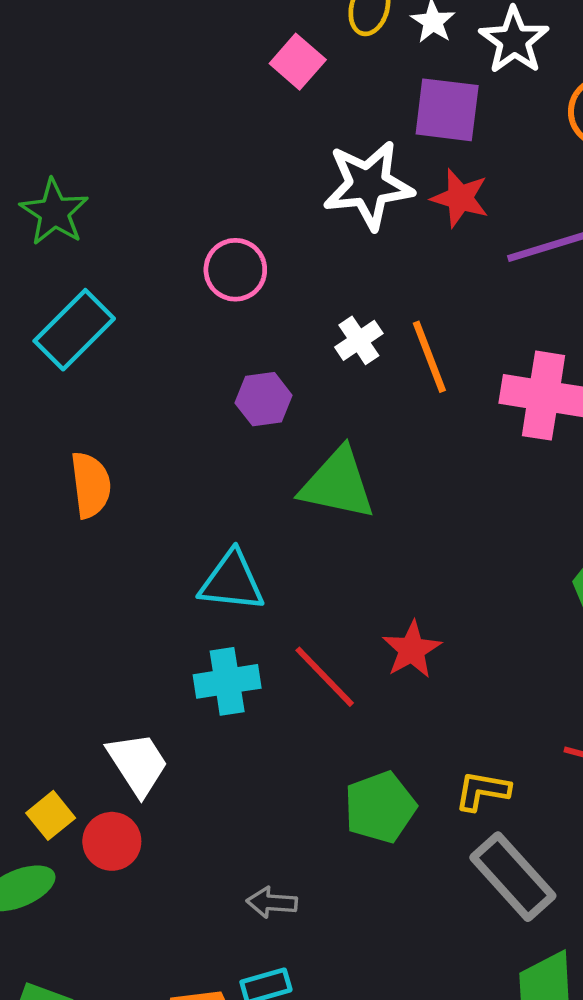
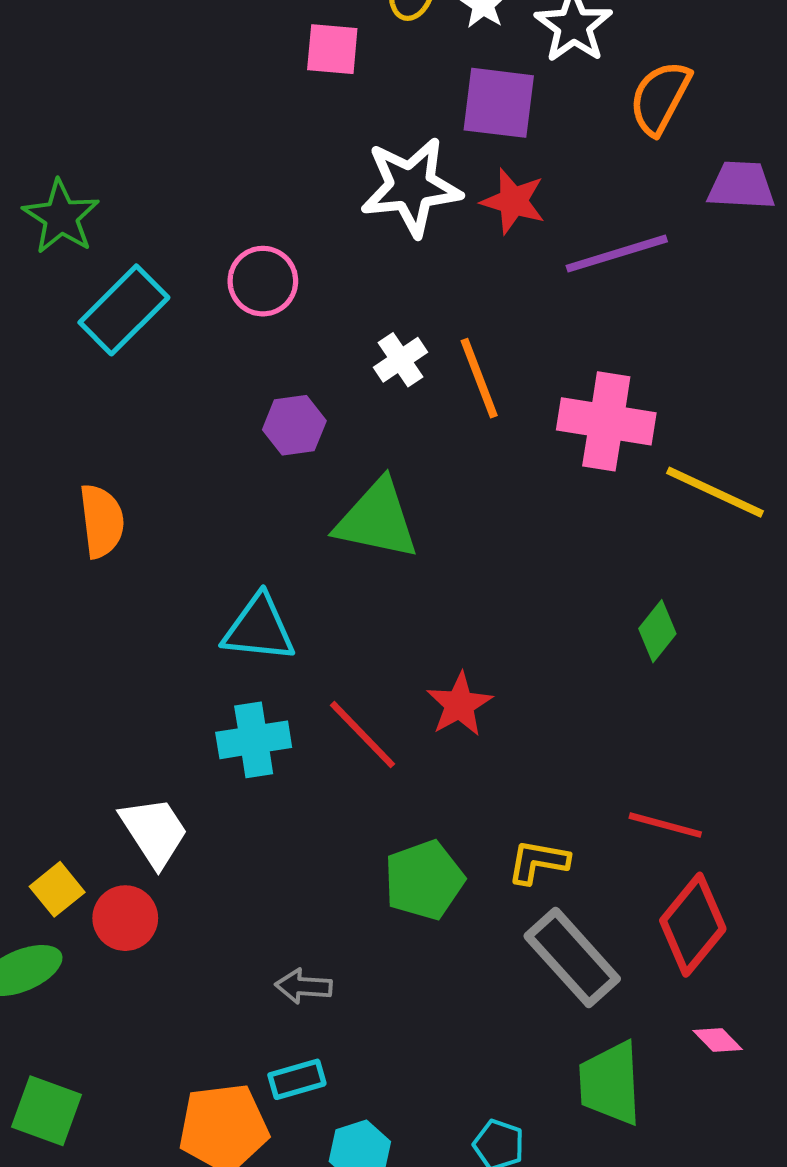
pink square: (298, 62) -> (332, 49), turned -36
cyan rectangle: (74, 330) -> (124, 310), moved

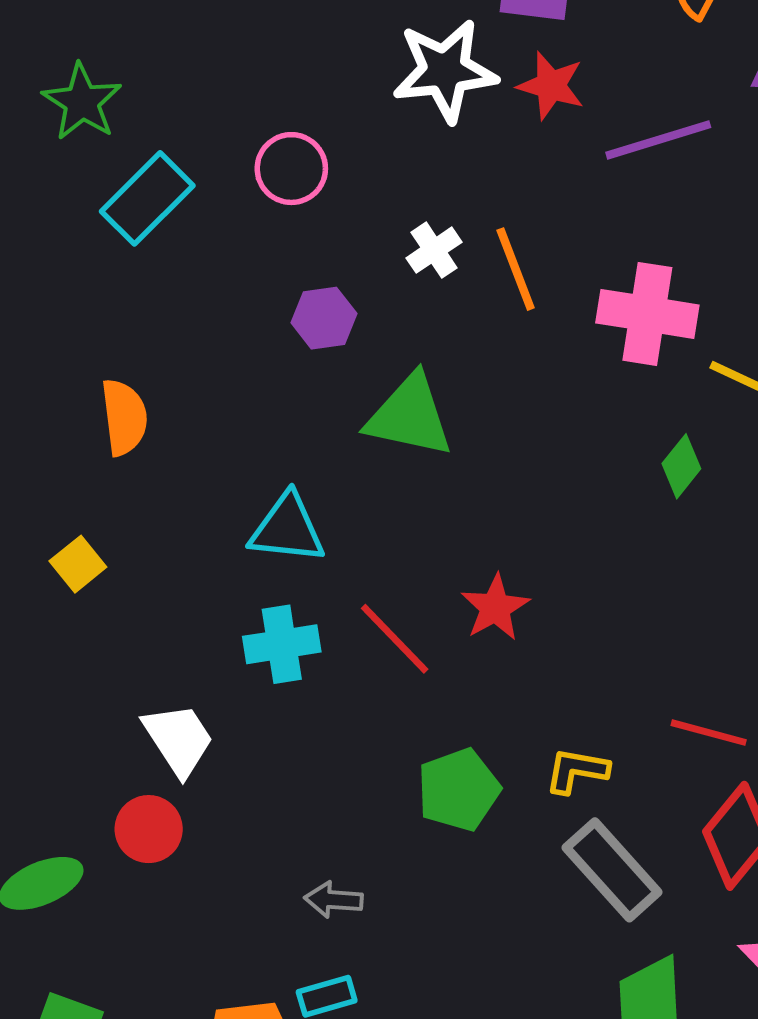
green diamond: (657, 631) -> (681, 466), moved
yellow square: (57, 889) -> (78, 564), moved

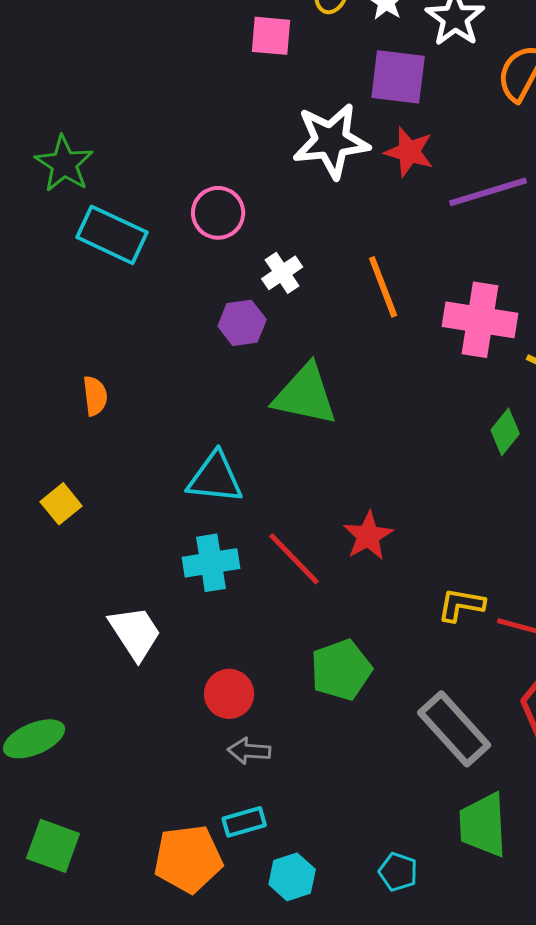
cyan rectangle: (147, 198) -> (112, 235), turned 70
white cross: (434, 250) -> (282, 273), moved
orange semicircle: (124, 417) -> (95, 396), size x0.7
yellow L-shape: (577, 771) -> (461, 605), moved
red circle: (149, 829) -> (229, 694), moved

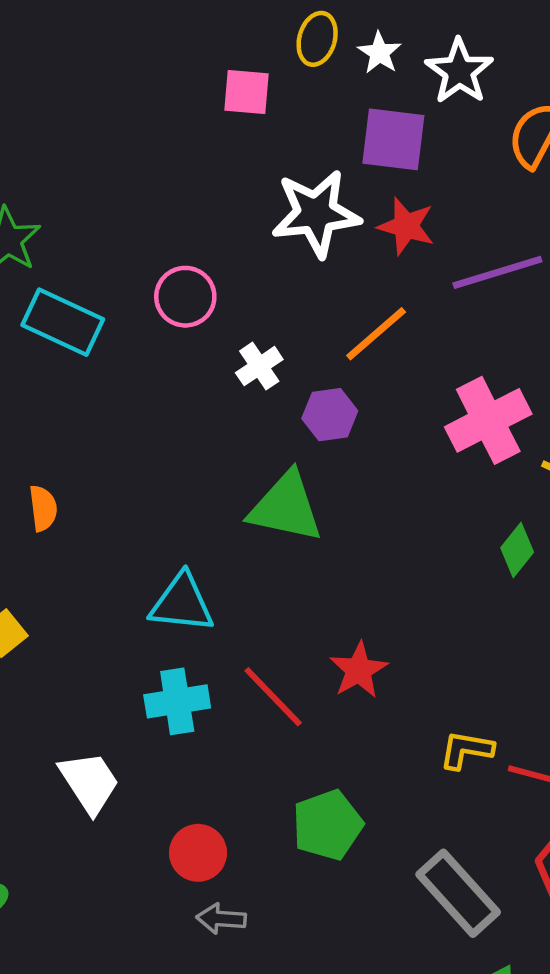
orange line: (383, 287) -> (376, 334), moved, turned 70
pink cross: (480, 320) -> (488, 420), turned -36
purple hexagon: (242, 323) -> (330, 415), moved

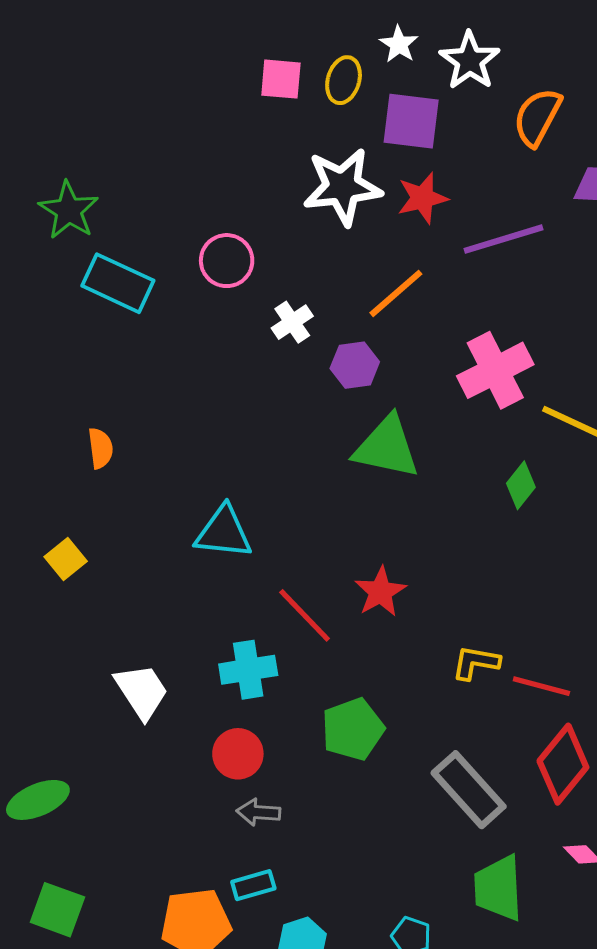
yellow ellipse: (317, 39) -> (344, 80), moved
red star: (406, 226) -> (422, 198), turned -30
green triangle: (286, 507) -> (387, 447), moved
cyan cross: (177, 701) -> (248, 670), moved

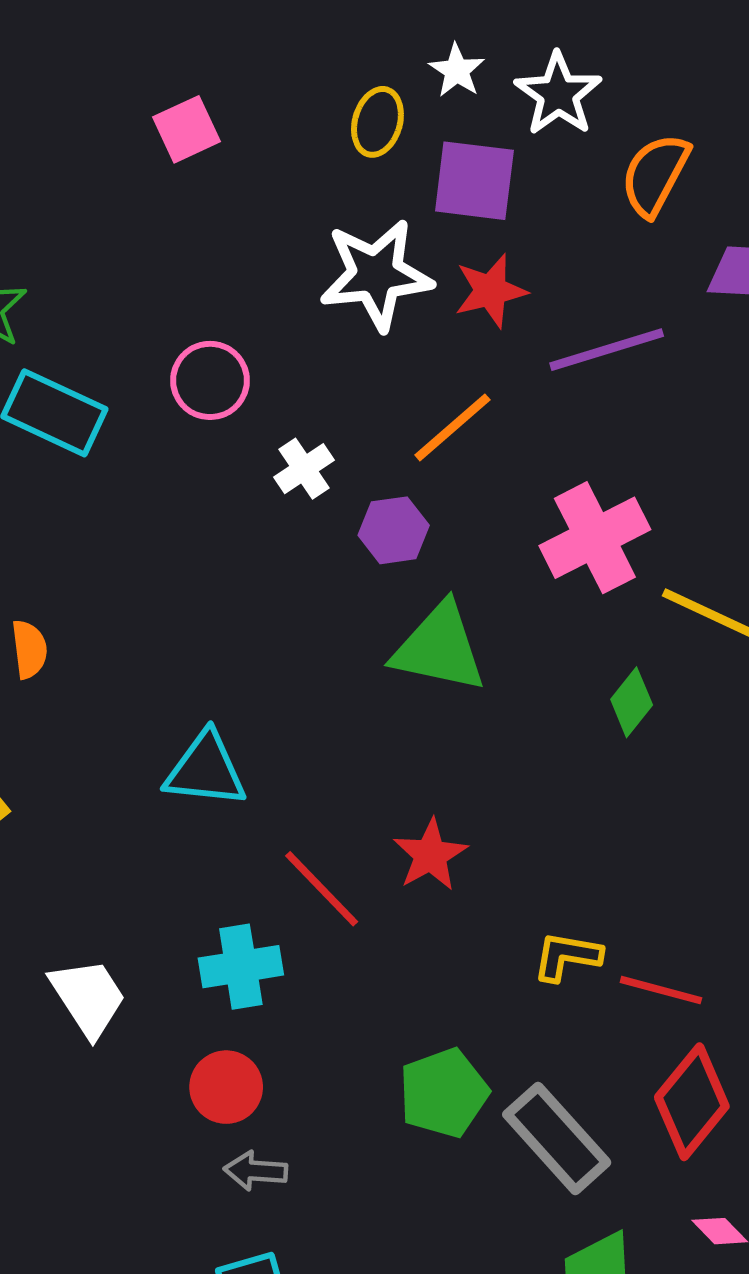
pink square: (281, 79) -> (186, 129), moved, turned -30
green pentagon: (353, 729) -> (444, 1093), moved

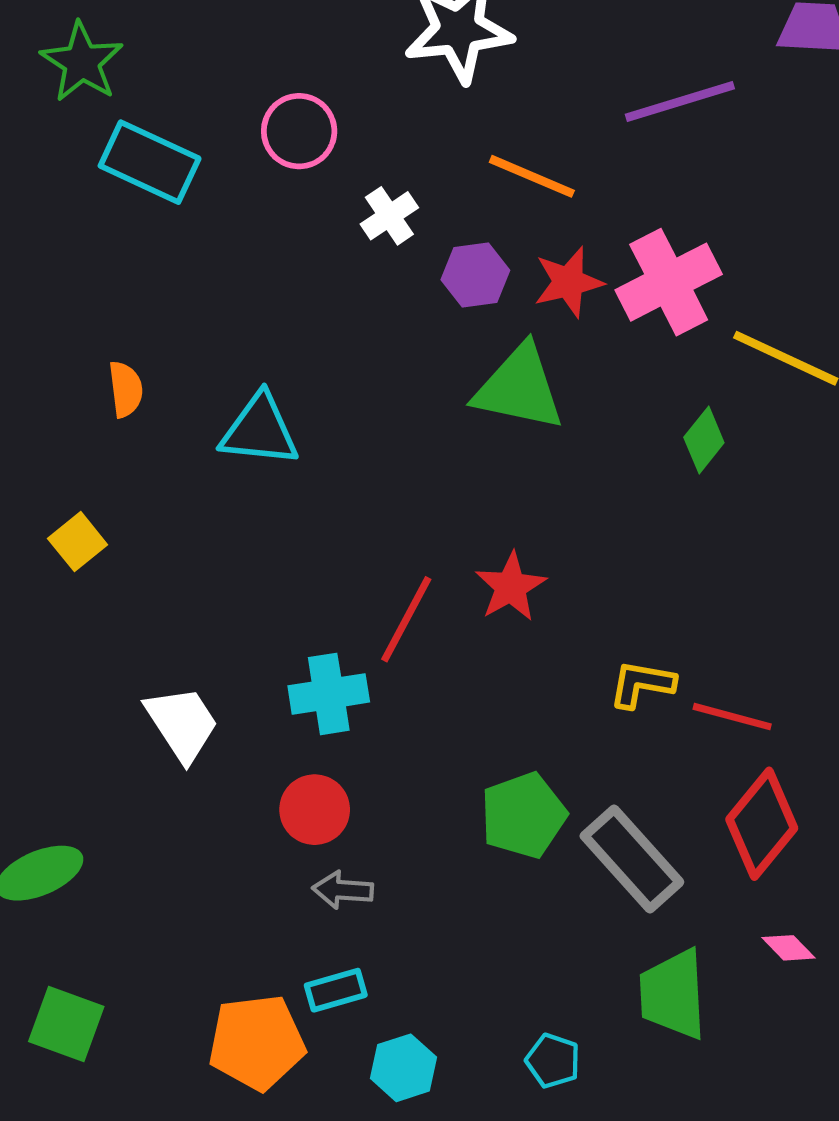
red star: (491, 291) -> (569, 282), moved
orange line: (452, 427) -> (532, 176), turned 64
cyan triangle: (206, 770) -> (260, 430), moved
red line: (322, 889) -> (406, 619), turned 72

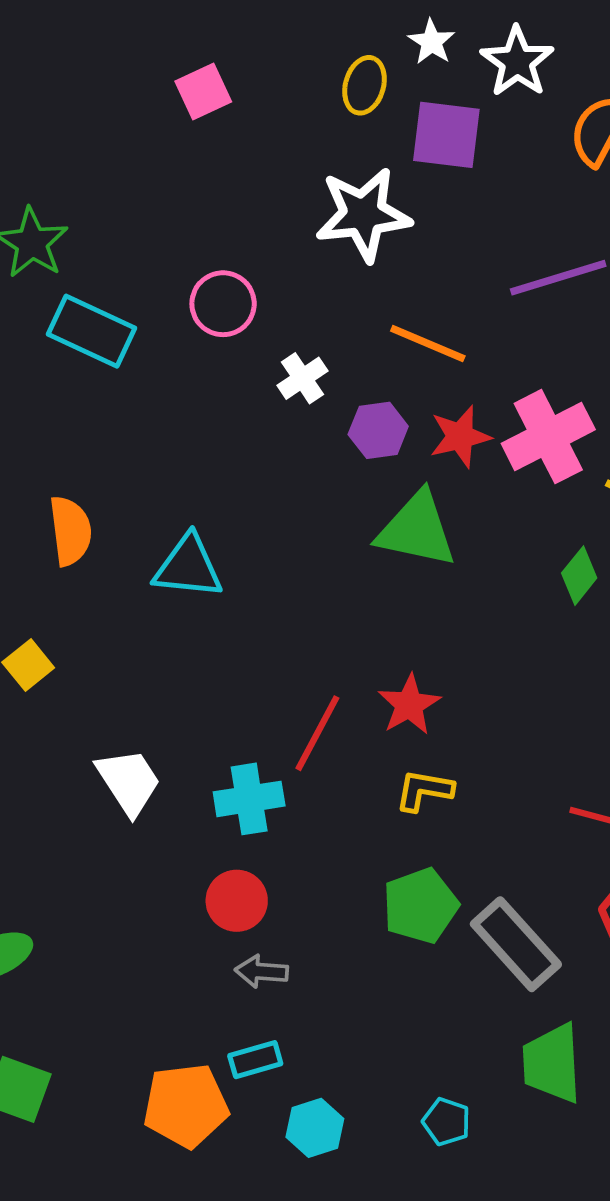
orange semicircle: (126, 389) -> (70, 531), size x1.4
yellow L-shape: (642, 684) -> (424, 790), moved
white trapezoid: (182, 724) -> (129, 782), moved

